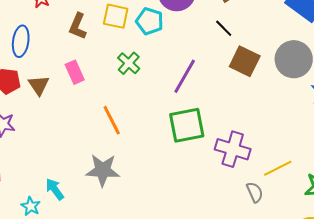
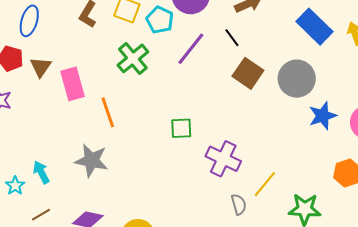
green cross: (129, 63) -> (133, 58), size x1.4
pink rectangle: (75, 72) -> (73, 84), moved, size x1.4
purple line: (185, 76) -> (191, 49), moved
green square: (187, 125) -> (181, 128), size x0.6
yellow line: (278, 168) -> (265, 184), turned -32

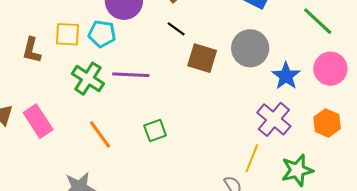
purple line: (191, 49) -> (131, 75), moved, turned 72
orange line: (108, 112) -> (100, 134), moved
purple cross: (223, 159) -> (274, 119), moved, turned 32

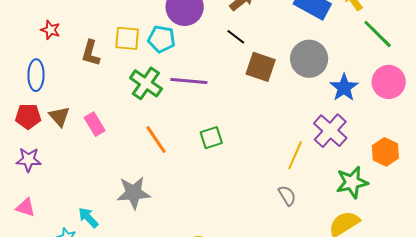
pink rectangle: (38, 121) -> (95, 124), size x0.7
orange hexagon: (327, 123) -> (385, 152), moved
yellow line: (252, 158) -> (295, 155), moved

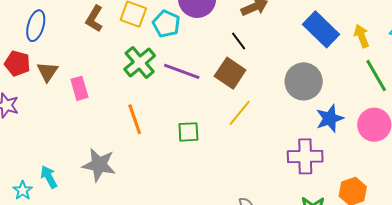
brown square: (261, 67) -> (230, 73), moved
purple cross: (330, 131) -> (305, 156), turned 32
yellow line: (295, 155) -> (240, 113), moved

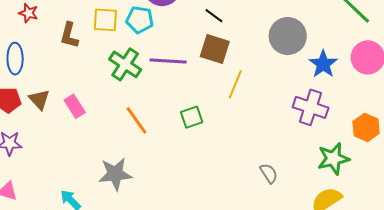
purple cross: (305, 156) -> (311, 107), turned 36

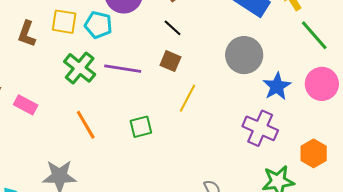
brown square: (215, 49) -> (170, 61), size x0.7
pink rectangle: (75, 106) -> (26, 105), turned -35

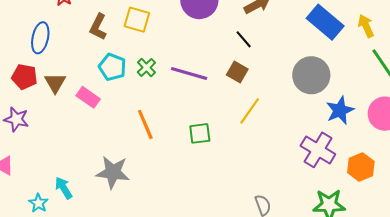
cyan pentagon: (98, 25) -> (112, 67), moved
green cross: (80, 68) -> (146, 67), size x0.6
orange hexagon: (314, 153) -> (361, 167), moved

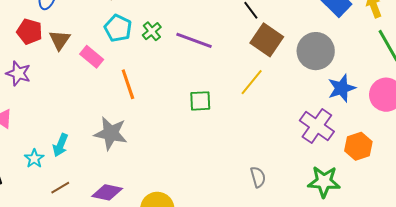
brown square: (237, 72) -> (267, 40), moved, size x1.5
orange line: (145, 125) -> (128, 84), moved
cyan arrow: (64, 188) -> (60, 145), turned -130

